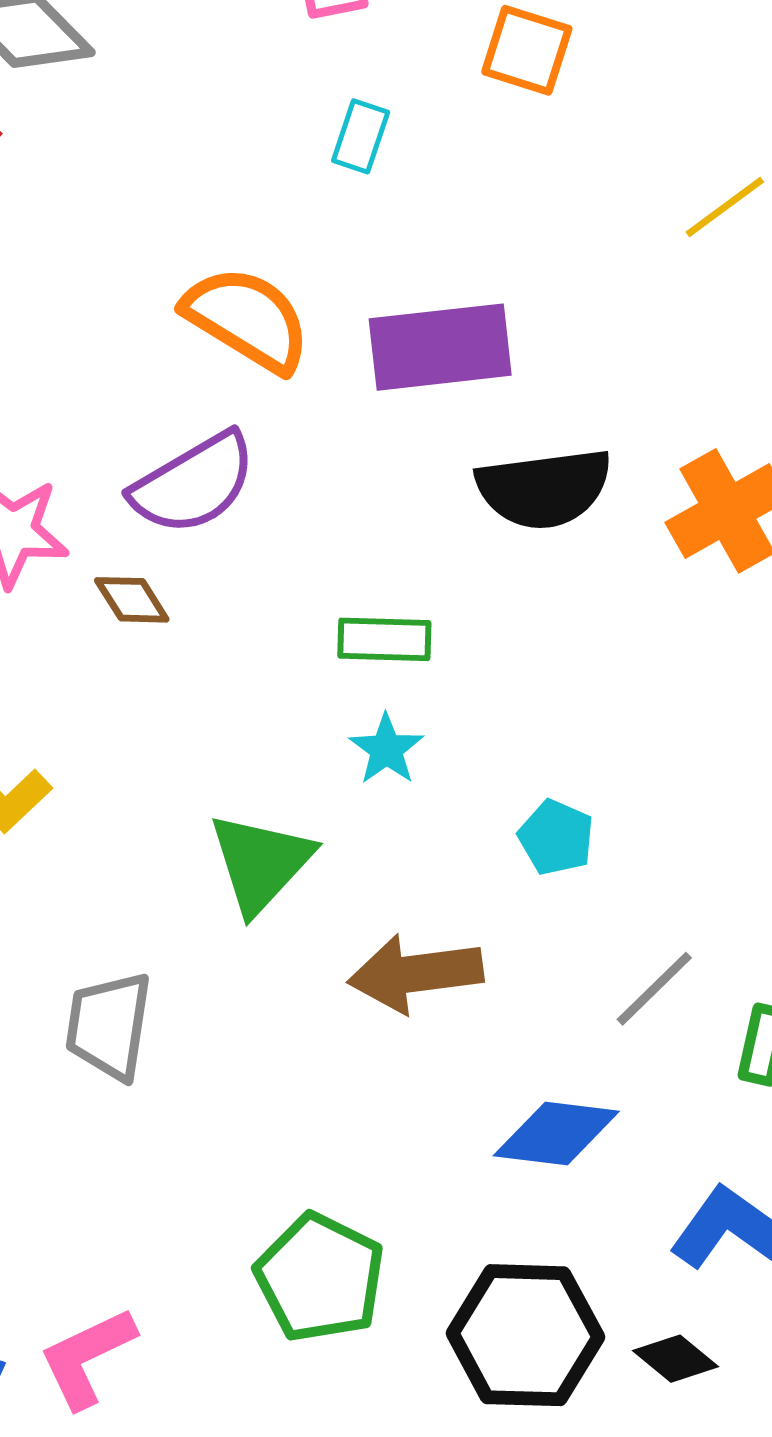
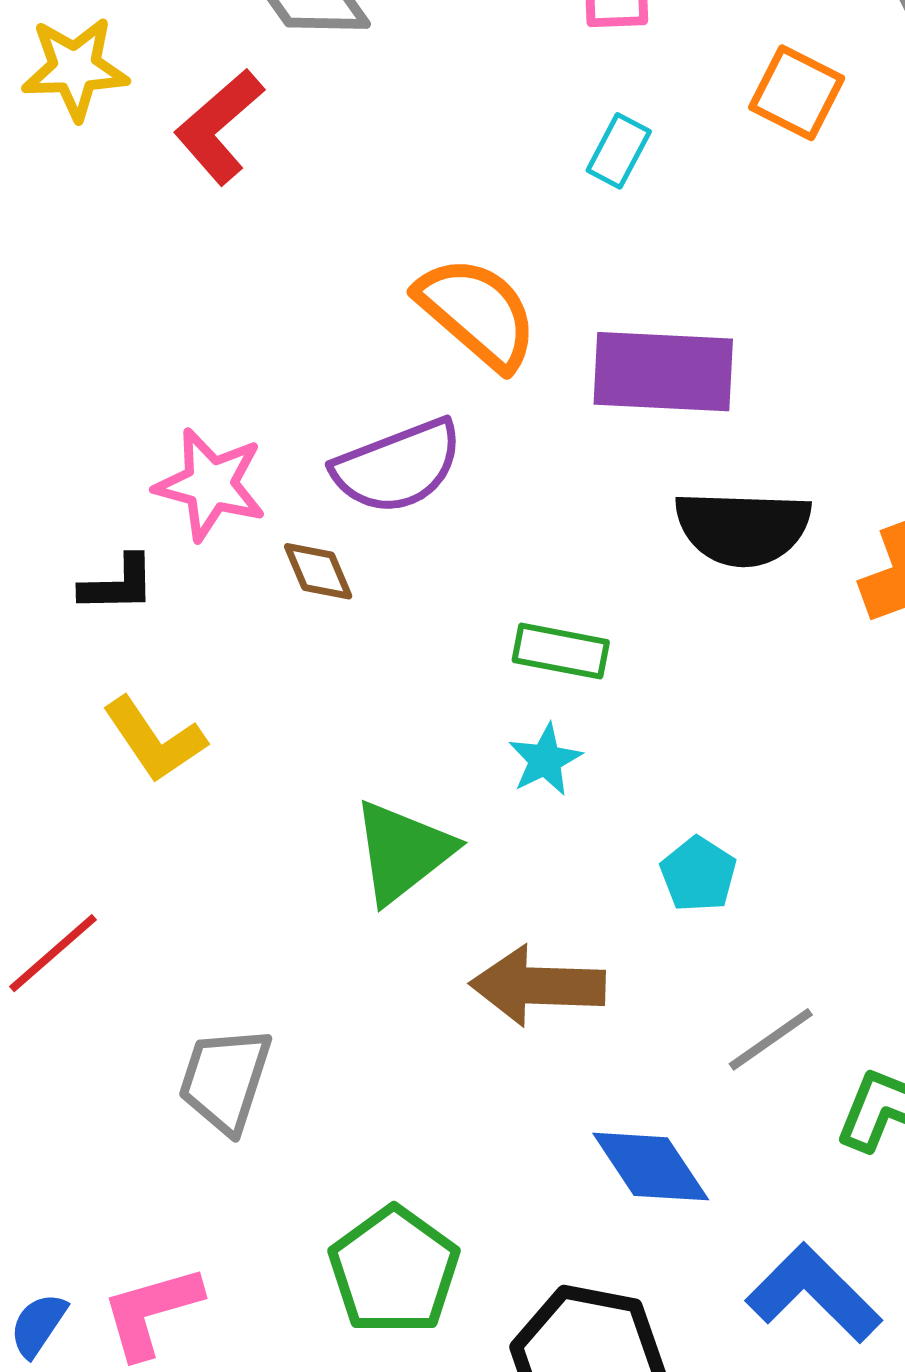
gray trapezoid: (109, 1026) -> (225, 1080), moved
blue diamond: (556, 1134) -> (651, 1167), turned 40

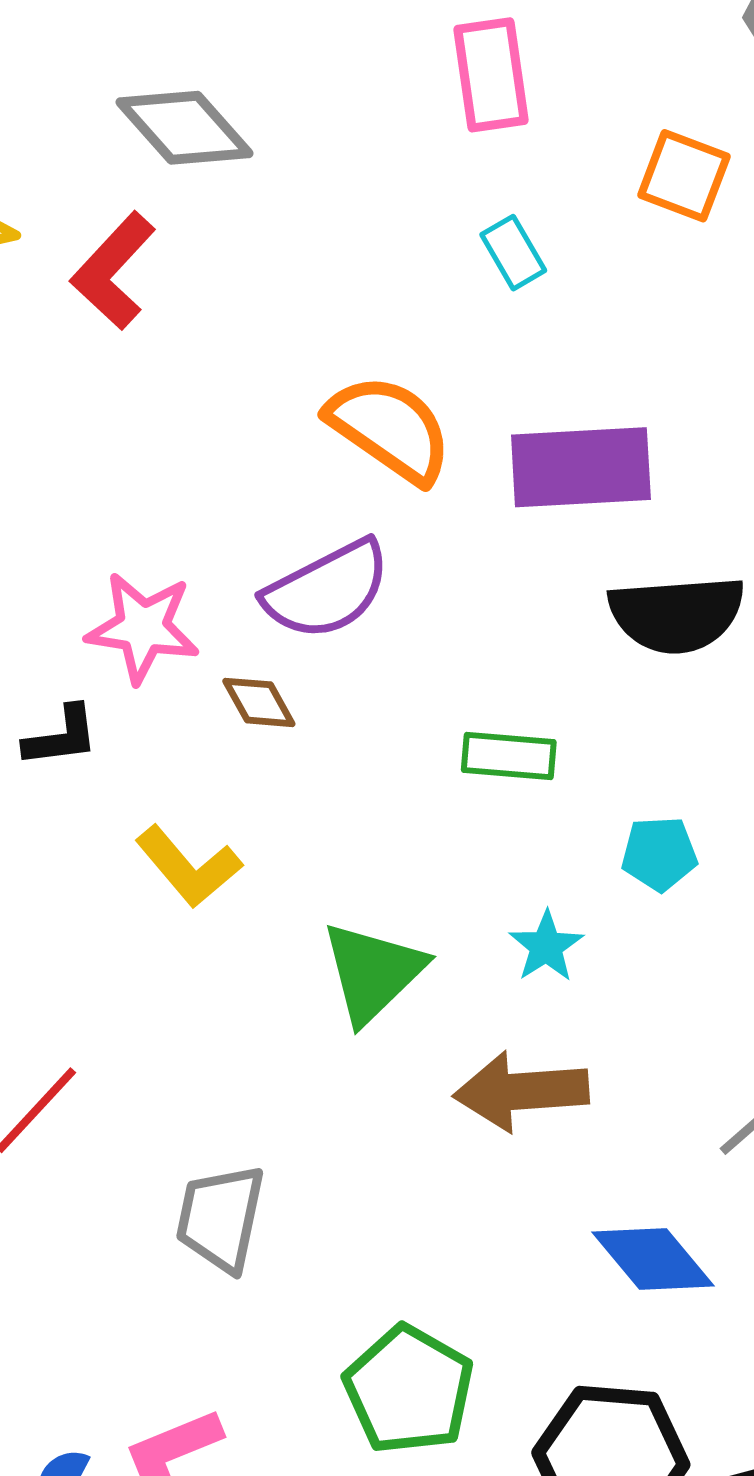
cyan rectangle: (619, 151) -> (513, 253), turned -52
yellow L-shape: (154, 740) -> (189, 866), moved
cyan star: (545, 760) -> (546, 946), moved
cyan pentagon: (698, 874) -> (659, 854), moved, turned -30

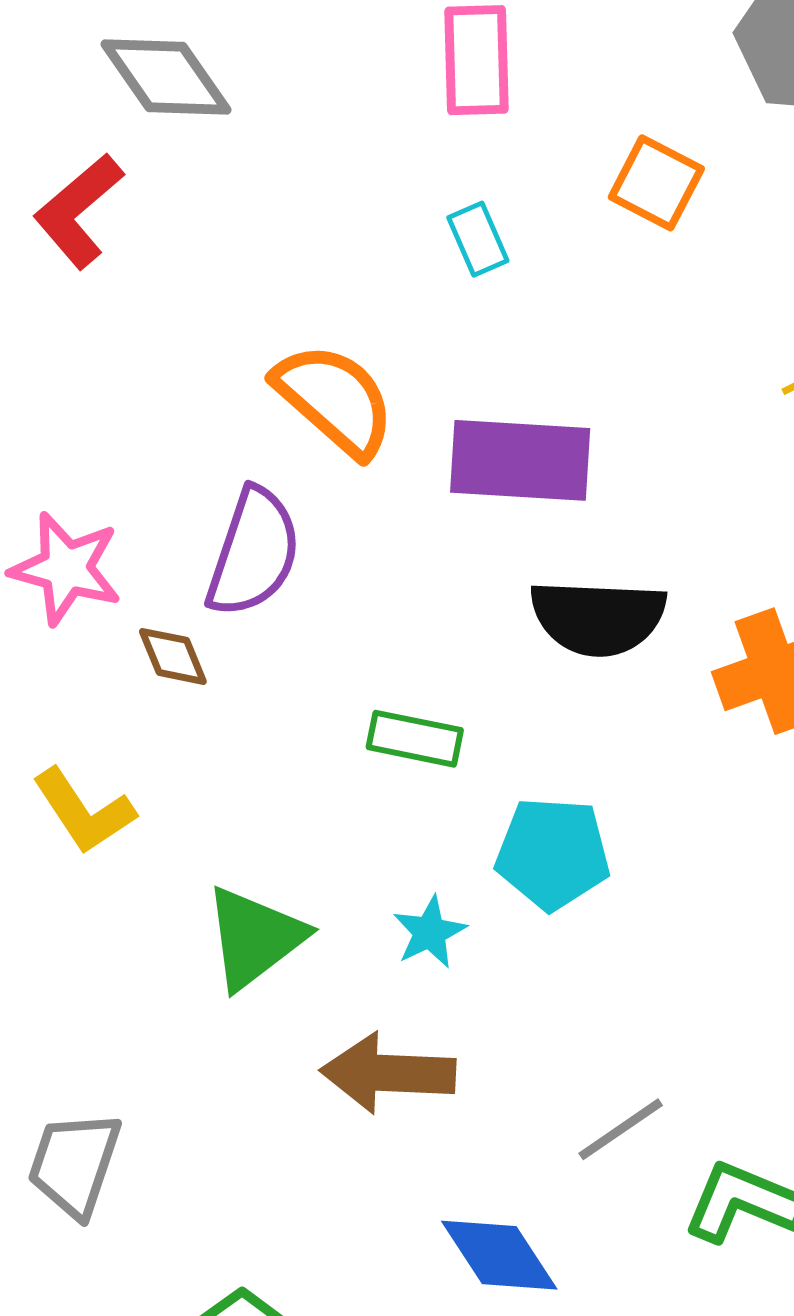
purple semicircle: (327, 590) -> (254, 552), turned -51
cyan pentagon: (659, 854) -> (553, 853), size x1.5

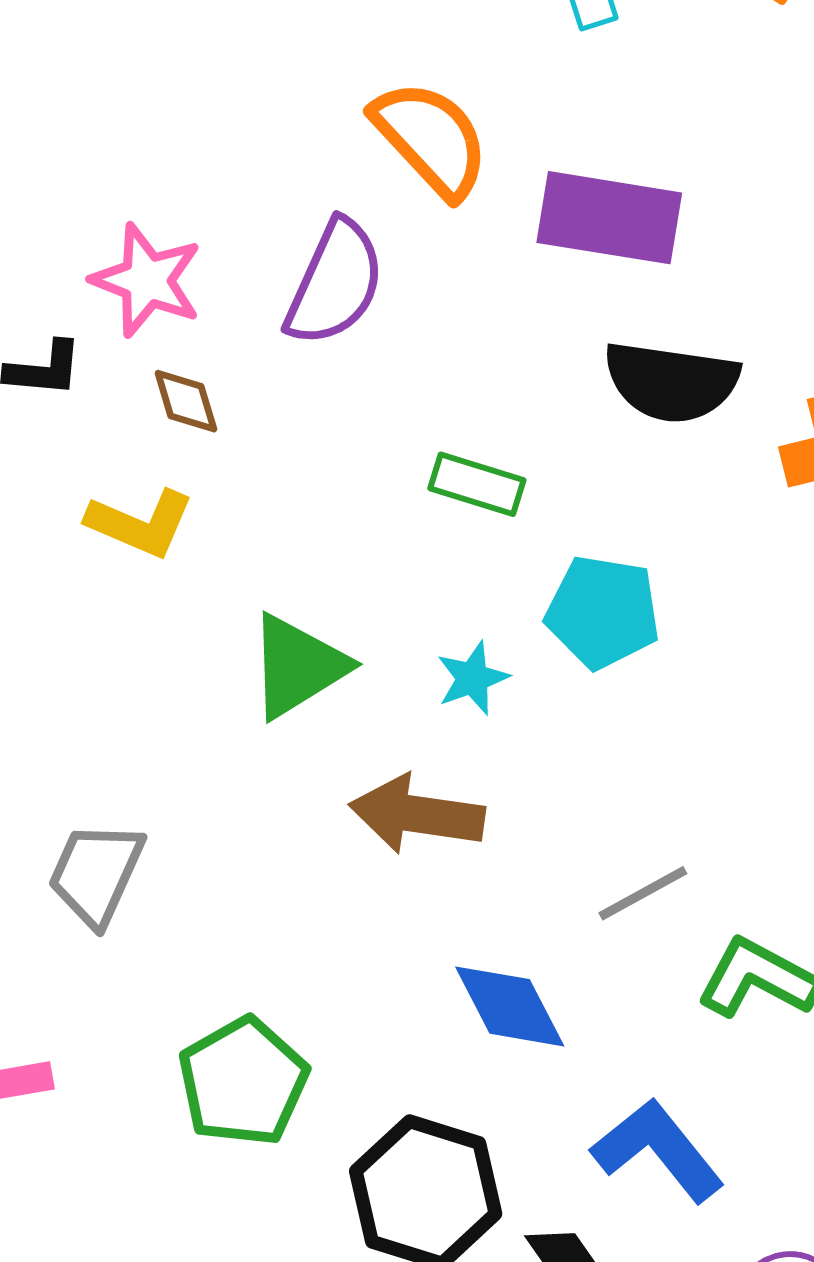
brown diamond: (173, 656) -> (186, 401), moved
yellow L-shape: (84, 811) -> (140, 523), turned -39

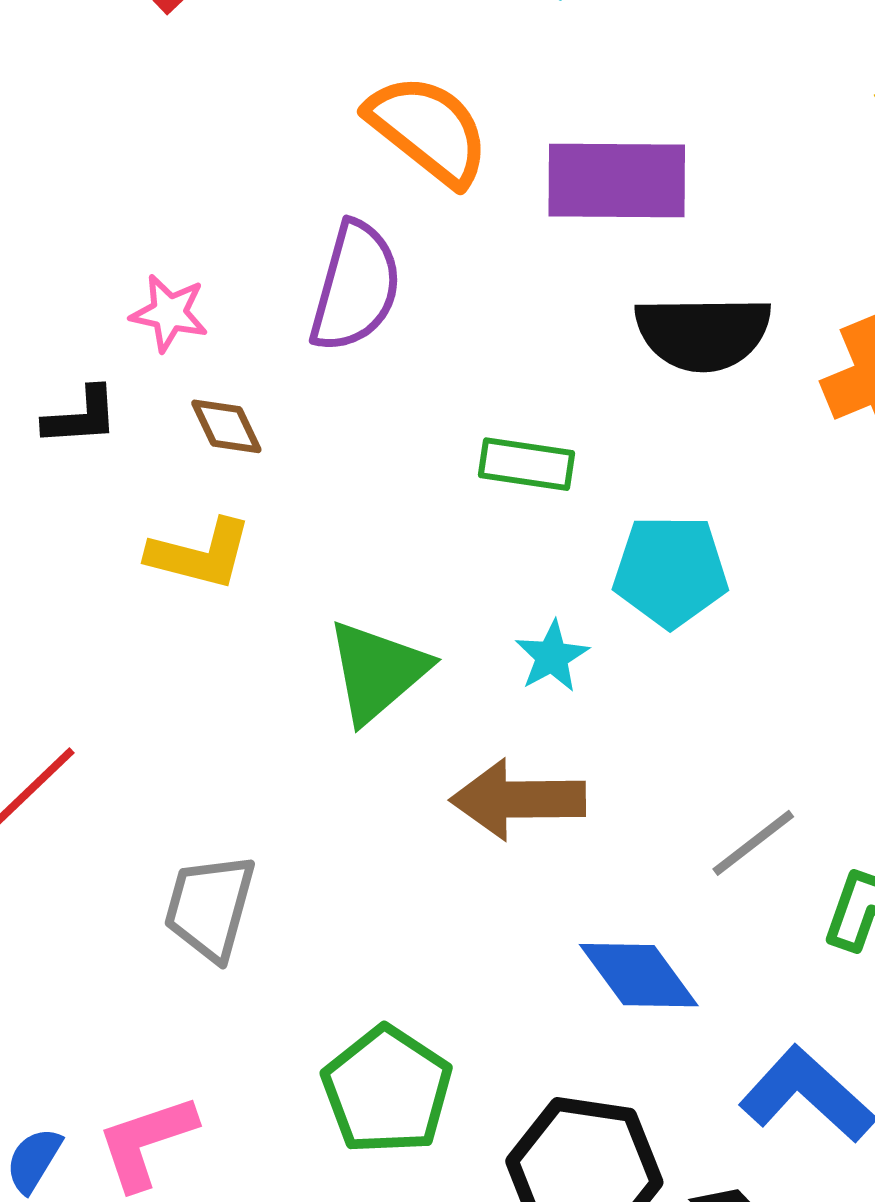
pink star: (147, 280) -> (169, 313), size x0.7

